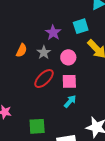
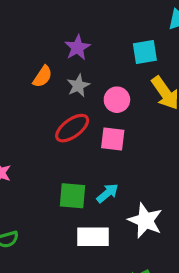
purple star: (53, 33) -> (77, 48), moved
cyan arrow: (70, 101) -> (107, 193), moved
green square: (37, 126) -> (73, 196), moved

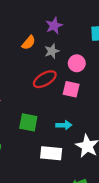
cyan arrow: (107, 193) -> (64, 125), turned 32
green square: (73, 196) -> (28, 122), moved

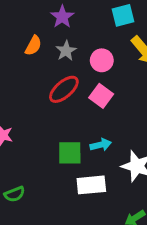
pink square: (71, 89) -> (101, 96), turned 35
green square: (28, 122) -> (70, 153), moved

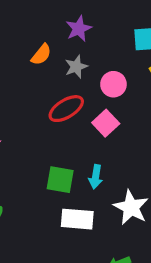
cyan arrow: (101, 145) -> (96, 177), turned 102

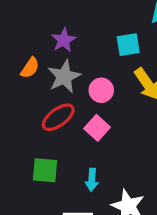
gray star: (76, 67) -> (64, 77), size x1.5
green square: (60, 180) -> (45, 170), moved

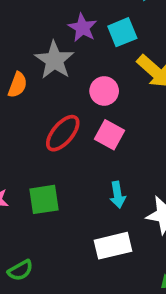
purple star: (64, 40) -> (82, 28), moved
gray star: (64, 77) -> (54, 60), moved
green square: (45, 170) -> (44, 199), moved

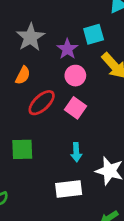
purple star: (82, 28) -> (67, 49), moved
gray star: (54, 60) -> (30, 37), moved
orange semicircle: (18, 85) -> (23, 75), moved

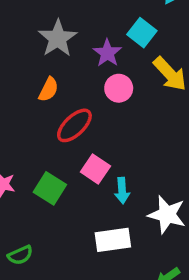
cyan square: (94, 34) -> (142, 33), turned -35
pink square: (76, 108) -> (95, 169), moved
green square: (22, 149) -> (50, 188), turned 35

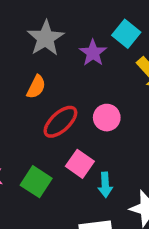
pink circle: (119, 88) -> (107, 118), moved

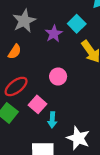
red ellipse: (60, 122) -> (16, 86), moved

